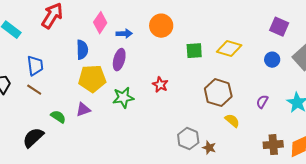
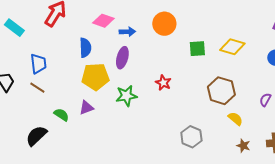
pink diamond: (100, 23) -> (103, 21), turned 75
brown star: (209, 148) -> (243, 146), moved

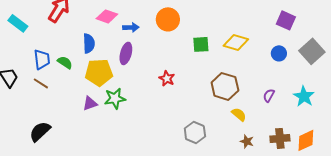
green star: (126, 96) -> (115, 98), moved
green semicircle: (61, 115) -> (65, 62), moved

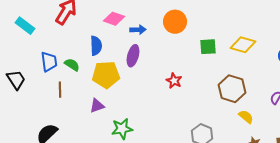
brown line: (41, 83) -> (60, 90), moved, turned 56
green star: (115, 98) -> (122, 129), moved

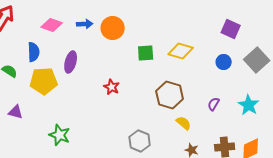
blue arrow: (138, 30) -> (85, 24), moved
purple triangle: (97, 106) -> (16, 112), moved, turned 35
green star: (122, 129) -> (60, 135), turned 30

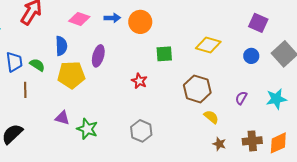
green square: (146, 53) -> (164, 54), moved
cyan star: (249, 105) -> (276, 99), turned 30
purple triangle: (16, 112) -> (62, 118), moved
gray hexagon: (140, 141) -> (141, 131), moved

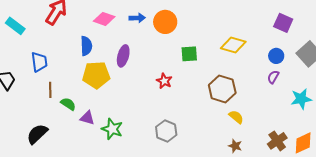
green semicircle: (37, 65) -> (68, 104), moved
purple semicircle: (241, 98) -> (273, 77), moved
brown cross: (252, 141) -> (277, 141), turned -30
brown star: (219, 144) -> (235, 146), moved

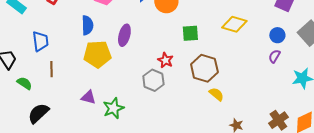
brown hexagon: (222, 89) -> (204, 68), moved
green semicircle: (68, 104) -> (24, 83), moved
yellow semicircle: (236, 117) -> (216, 94), moved
green star: (112, 129) -> (113, 108), turned 30
gray hexagon: (166, 131) -> (153, 80), moved

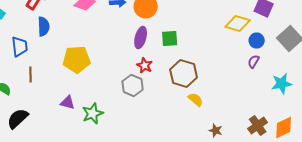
yellow diamond: (234, 24) -> (238, 24), moved
blue semicircle: (87, 25) -> (44, 26), moved
purple ellipse: (124, 35) -> (141, 38), moved

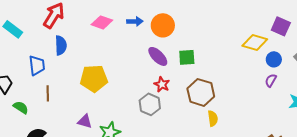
purple ellipse: (141, 38) -> (158, 56), turned -60
yellow semicircle: (196, 100) -> (213, 118), turned 42

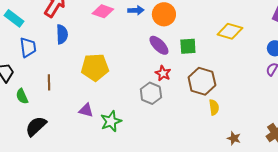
yellow diamond: (255, 42) -> (230, 31), moved
blue trapezoid: (37, 65) -> (28, 47), moved
green semicircle: (21, 107) -> (22, 96), turned -147

